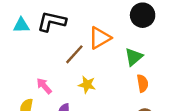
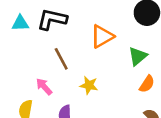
brown line: (74, 54) -> (61, 59), moved, turned -70
orange semicircle: (143, 83) -> (147, 84), turned 42

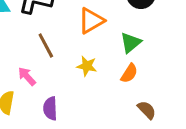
orange semicircle: (147, 84) -> (129, 73), moved
yellow star: (89, 85) -> (87, 66), moved

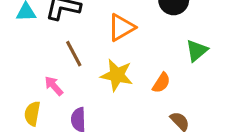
green triangle: (131, 43) -> (197, 51), moved
yellow star: (87, 66) -> (117, 75), size x1.5

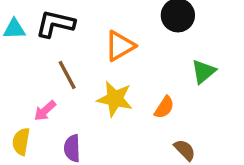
pink arrow: (54, 86) -> (45, 111), turned -90

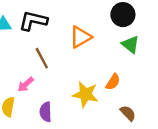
green triangle: (203, 72) -> (130, 45), moved, turned -42
yellow star: (115, 99) -> (85, 94), moved

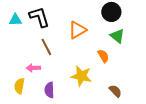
black L-shape: (33, 21) -> (39, 17), turned 60
orange semicircle: (113, 82) -> (103, 56), moved, turned -64
pink arrow: (26, 84) -> (33, 68), turned 40

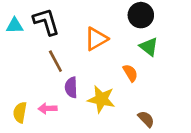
pink arrow: (33, 68) -> (48, 108), moved
purple semicircle: (49, 90) -> (71, 87), moved

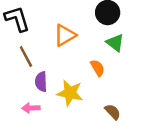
pink arrow: (48, 108) -> (31, 108), moved

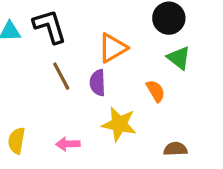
purple semicircle: (41, 82) -> (98, 83), moved
brown semicircle: (113, 112) -> (175, 149), turned -48

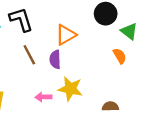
green triangle: (179, 58) -> (129, 31), moved
orange semicircle: (156, 91) -> (120, 56), moved
pink arrow: (68, 144) -> (43, 97), moved

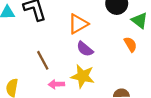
brown line: (29, 55) -> (43, 60), moved
purple semicircle: (55, 59) -> (85, 49), moved, turned -48

